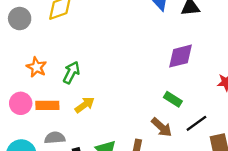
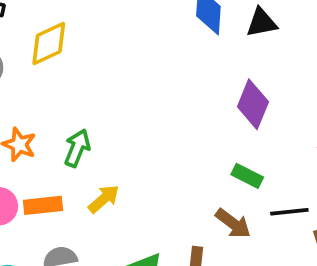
purple diamond: (180, 56) -> (253, 104), turned -48
black line: (196, 123) -> (289, 212), turned 35

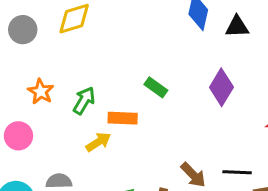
green rectangle: (247, 176) -> (156, 87), moved
orange rectangle: (43, 205) -> (123, 118), moved

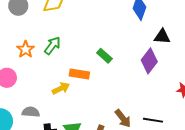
black triangle: (237, 27) -> (162, 37), moved
green arrow: (84, 101) -> (52, 46), moved

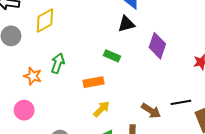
black triangle: (162, 37) -> (126, 24), moved
yellow arrow: (61, 88) -> (101, 109), moved

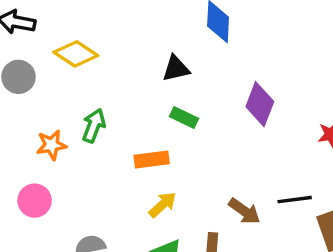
yellow diamond: (45, 20) -> (76, 54), turned 60
black triangle: (126, 24) -> (176, 68), moved
orange star: (33, 76) -> (51, 145), turned -30

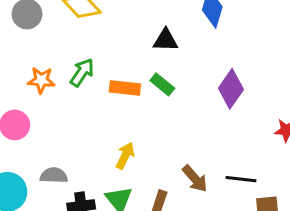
orange rectangle: (152, 160) -> (125, 88), moved
yellow arrow: (163, 205) -> (125, 156), turned -36

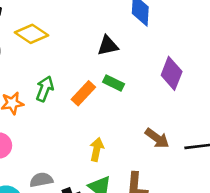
orange rectangle: (125, 88) -> (83, 93), turned -40
brown arrow: (195, 179) -> (157, 138), moved

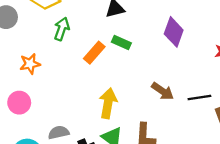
green arrow: (45, 89) -> (62, 29), moved
yellow arrow: (97, 149) -> (108, 103), size x1.4

